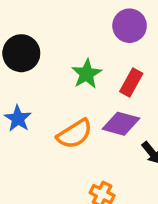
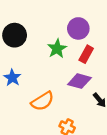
purple circle: (130, 26) -> (78, 28), moved
orange semicircle: (75, 134) -> (43, 101), moved

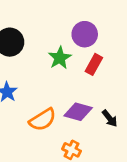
purple diamond: (79, 81) -> (78, 112), moved

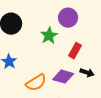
red rectangle: (94, 64) -> (75, 51), moved
black arrow: (110, 118) -> (87, 73), moved, turned -32

